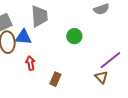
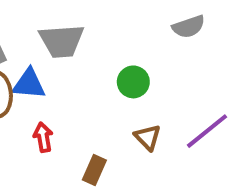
gray trapezoid: (39, 16) -> (62, 41), turned 90
brown triangle: (101, 77) -> (148, 137), moved

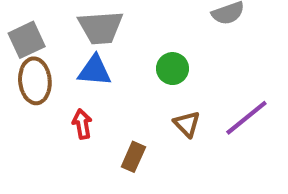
blue triangle: (29, 84) -> (94, 71), moved

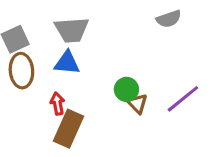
green circle: (173, 69) -> (126, 89), moved
brown rectangle: (133, 157) -> (68, 129), moved, size x1.6

